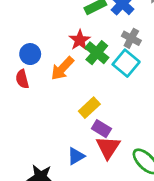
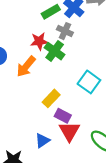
gray cross: (131, 38) -> (65, 31), moved
red star: (80, 40) -> (39, 41), turned 30
cyan square: (126, 63) -> (89, 82), moved

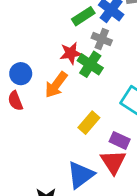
purple rectangle: (63, 116) -> (120, 140), moved
blue triangle: (42, 141) -> (81, 175), size x1.5

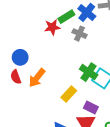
red star: (71, 53) -> (52, 27), moved
green cross: (90, 64) -> (89, 72), moved
orange arrow: (56, 85) -> (37, 78), moved

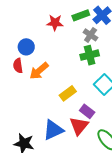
red star: (52, 27) -> (55, 23), moved
green cross: (89, 72) -> (90, 55), moved, turned 30

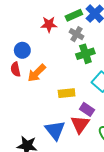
gray cross: (91, 35) -> (76, 34), moved
yellow rectangle: (68, 93) -> (67, 93), turned 35
blue triangle: (53, 130) -> (55, 130), turned -40

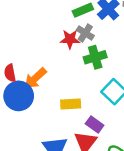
red star: (49, 24) -> (70, 39), moved
blue circle: (22, 50) -> (19, 96), moved, size x1.5

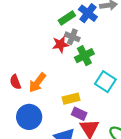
blue circle: (19, 96) -> (29, 117), moved
purple rectangle: (95, 125) -> (79, 114), moved

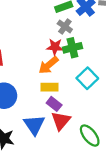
red star: (60, 44) -> (55, 47), moved
orange arrow: (37, 83) -> (48, 65), moved

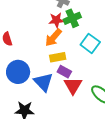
blue triangle: (34, 125) -> (43, 82), moved

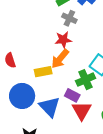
green cross: (72, 18) -> (86, 80), moved
yellow rectangle: (58, 57) -> (43, 72), moved

